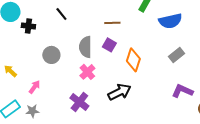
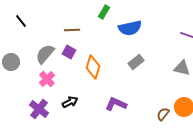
gray semicircle: (85, 47) -> (45, 54), turned 40
purple L-shape: (182, 91) -> (116, 104), moved
black arrow: (119, 92) -> (70, 102), moved, size x0.7

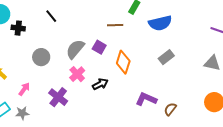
brown line: (72, 30) -> (115, 25), moved
black arrow: (70, 102) -> (100, 84), moved
purple cross: (39, 109) -> (58, 97), moved
brown semicircle: (163, 114) -> (170, 109), moved

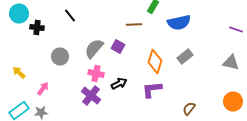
orange diamond: (123, 62) -> (155, 62), moved
pink cross: (77, 74) -> (96, 74), turned -35
purple cross: (58, 97) -> (91, 96), moved
purple L-shape: (146, 99) -> (152, 90), moved, turned -30

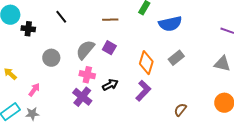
brown line: (134, 24) -> (110, 20), moved
purple L-shape: (152, 90) -> (143, 91), turned 140

